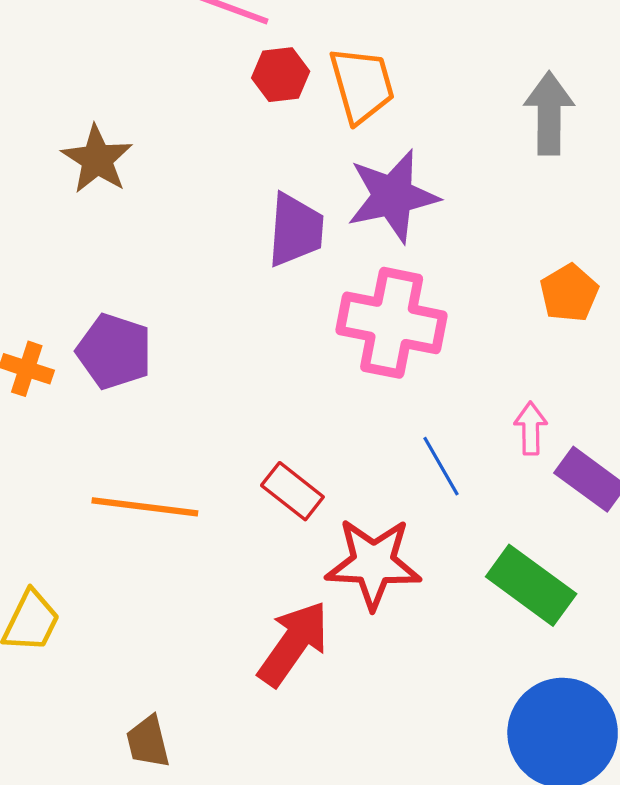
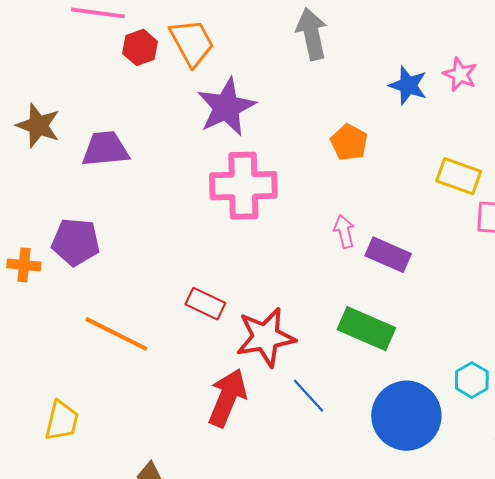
purple trapezoid: (295, 230) -> (105, 149), moved, turned -87
blue line: (441, 466) -> (309, 396), moved
orange line: (145, 507) -> (116, 334), turned 32

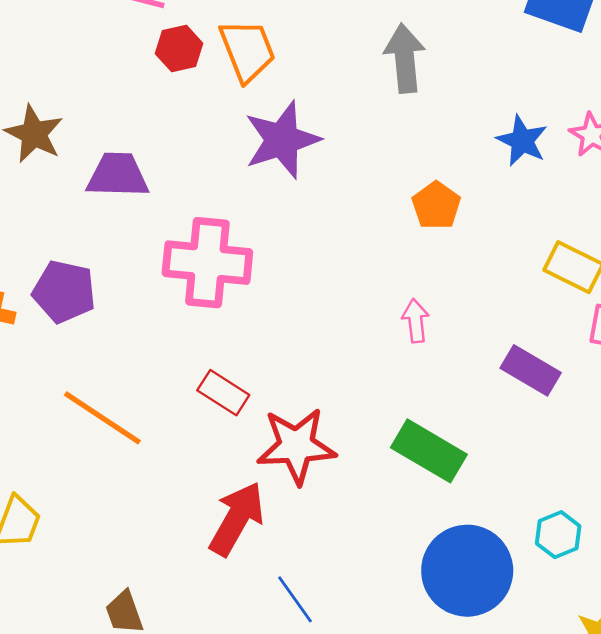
pink cross: (243, 186) -> (207, 263), moved
purple rectangle: (388, 255) -> (531, 370), moved
blue line: (309, 396) -> (295, 599), moved

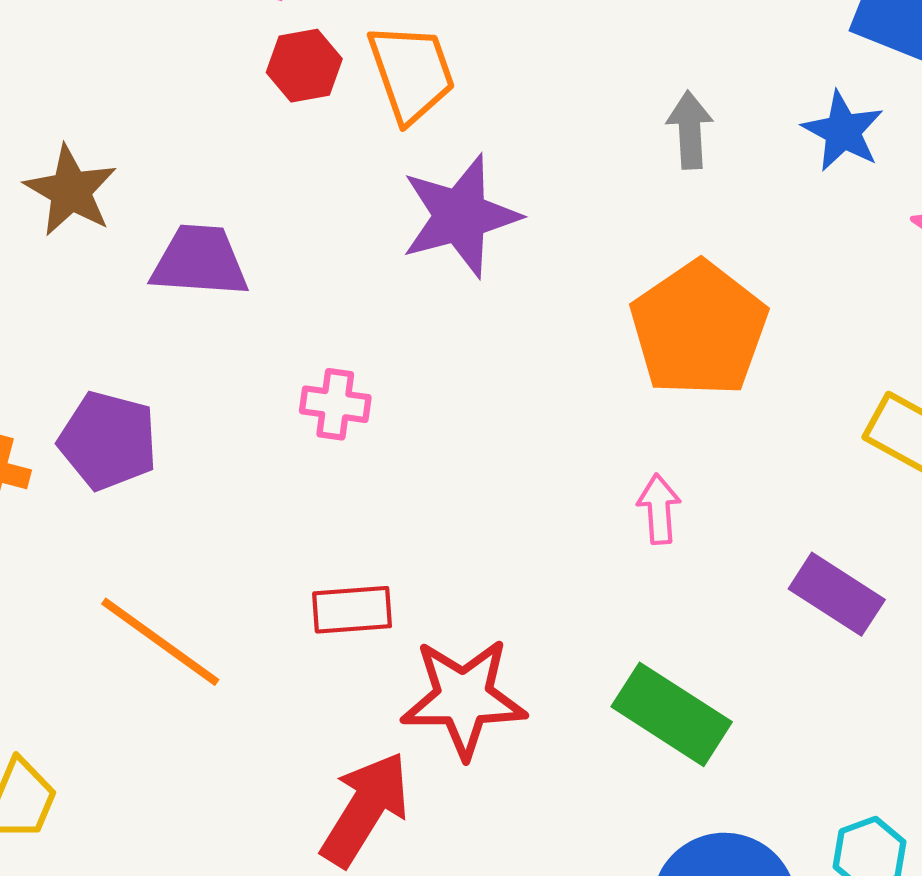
gray arrow: (405, 58) -> (690, 130), moved, size x0.7
blue star: (522, 141) -> (843, 131), moved
orange pentagon: (436, 206) -> (699, 329), size x1.8
pink cross: (207, 263) -> (335, 404), size x0.5
red rectangle: (223, 393) -> (352, 610), turned -39

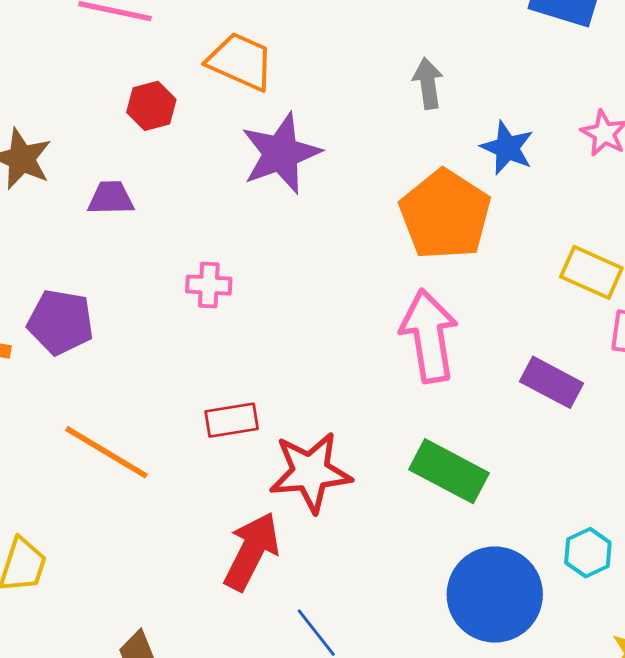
red hexagon: (304, 66) -> (151, 106), moved
orange trapezoid: (411, 73) -> (240, 61), turned -42
blue star: (843, 131) -> (507, 148), moved
purple trapezoid: (200, 261) -> (111, 198), size x0.7
pink arrow: (659, 509) -> (429, 336), size x2.0

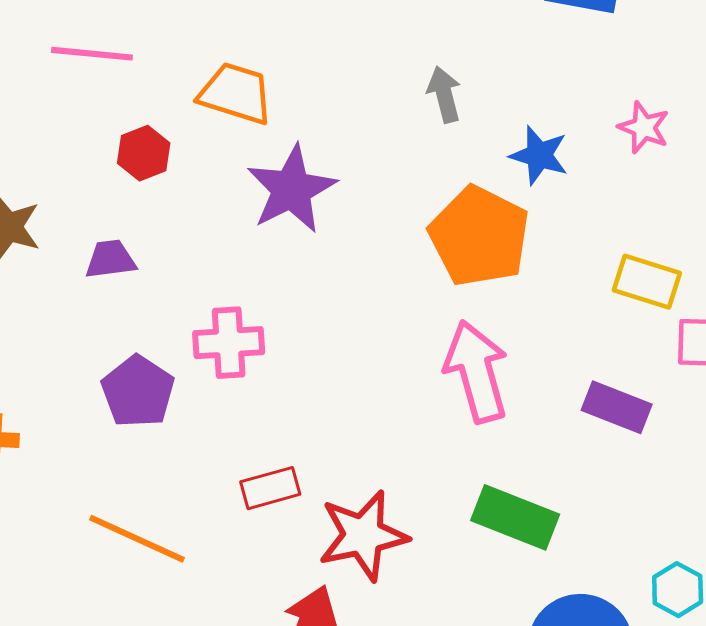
pink cross: (209, 285) -> (229, 343), size x1.4
purple pentagon: (60, 322) -> (138, 391), moved, turned 30

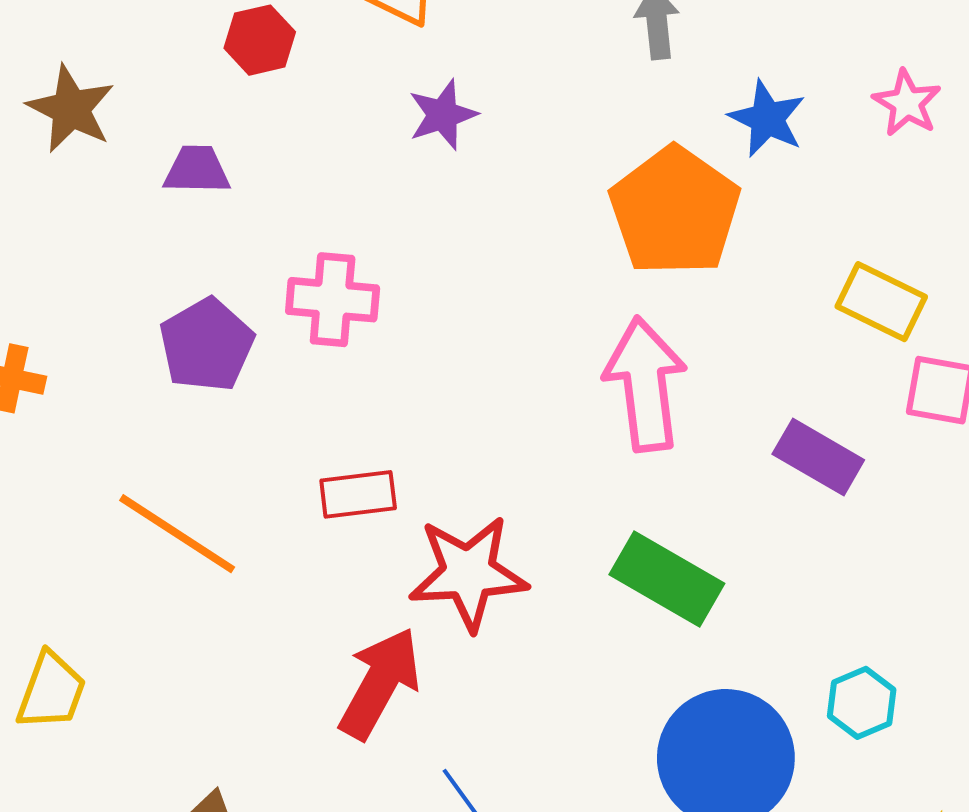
purple star: (291, 189) -> (443, 115), size x0.6

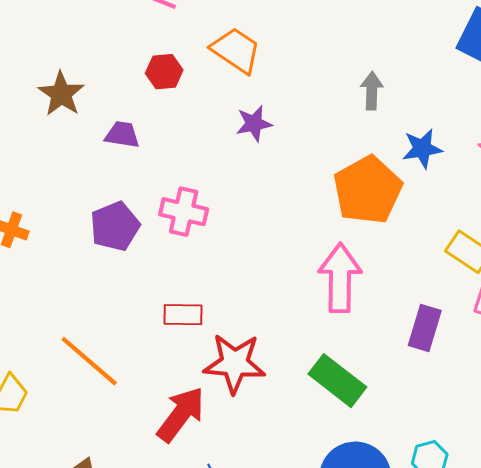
blue star: (767, 119) -> (422, 149), turned 30
purple rectangle: (818, 457) -> (425, 328), turned 69
orange line: (177, 534) -> (89, 361), moved

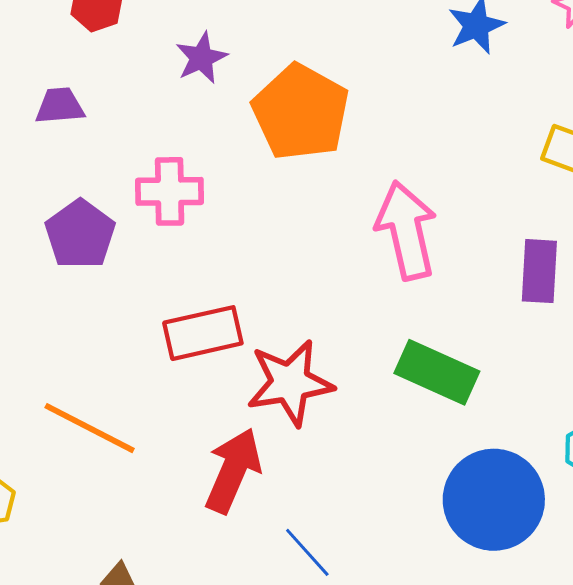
purple star: (254, 123) -> (201, 58), moved
orange pentagon: (368, 190) -> (301, 112), moved
red rectangle: (183, 315) -> (203, 333), size x1.4

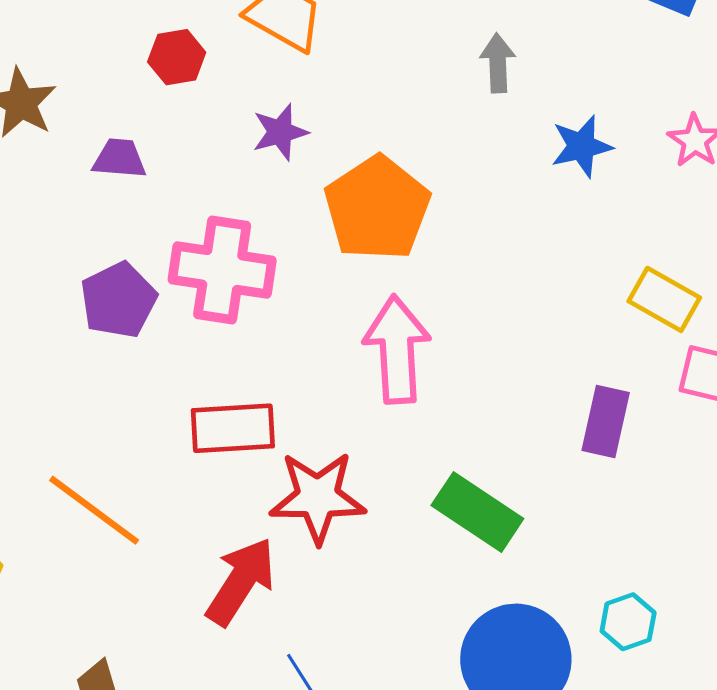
pink cross: (170, 191) -> (222, 270), size x1.4
pink arrow: (406, 230) -> (397, 349), moved

